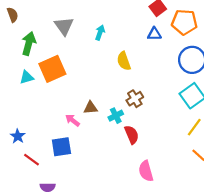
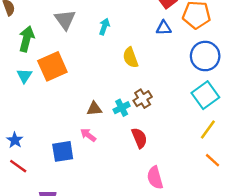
cyan triangle: (27, 77) -> (24, 76), turned -40
cyan cross: (116, 116) -> (122, 108), moved
pink arrow: (73, 120) -> (88, 135), moved
red line: (31, 160) -> (18, 166), moved

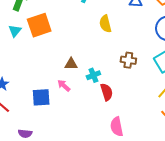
brown cross: (143, 99) -> (128, 60), moved, turned 35
cyan cross: (122, 108) -> (93, 75), moved

